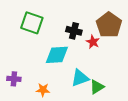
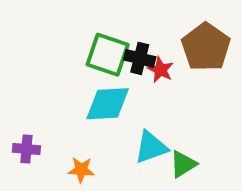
green square: (32, 23) -> (108, 55), moved
red star: (93, 42) -> (161, 70), moved

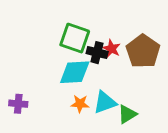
brown pentagon: (206, 47) -> (143, 51), moved
black cross: (140, 58) -> (97, 53), moved
orange star: (81, 170) -> (80, 104), moved

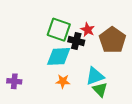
red star: (111, 49) -> (88, 30), moved
cyan triangle: (105, 102) -> (95, 76), moved
green triangle: (127, 114) -> (100, 90), turned -42

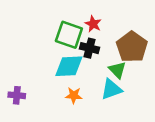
red star: (88, 30) -> (93, 24), moved
green triangle: (100, 90) -> (117, 70), moved

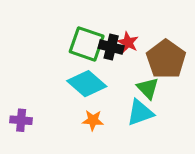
red star: (93, 24) -> (128, 42), moved
black cross: (90, 48) -> (111, 47), moved
cyan diamond: (69, 66) -> (87, 84), turned 44

